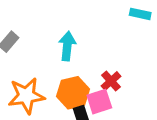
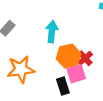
orange hexagon: (73, 93) -> (68, 56), moved

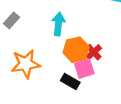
black rectangle: (63, 86) -> (70, 81), turned -42

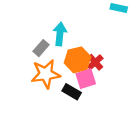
gray rectangle: (12, 20) -> (41, 48), moved
orange star: (26, 64) -> (46, 74), moved

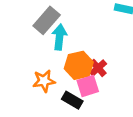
gray rectangle: (41, 48) -> (47, 20), moved, size x1.5
orange star: (46, 74) -> (44, 81), size x0.7

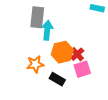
gray rectangle: (47, 20) -> (37, 17), turned -35
pink square: (88, 86) -> (82, 69), moved

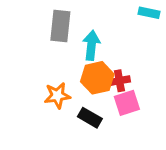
cyan arrow: (47, 30) -> (91, 45), moved
red cross: (77, 54) -> (119, 81), turned 32

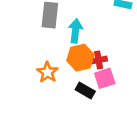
orange star: (57, 96) -> (47, 72), turned -30
black rectangle: (90, 118) -> (85, 90), moved

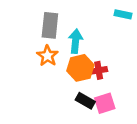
orange star: (47, 72) -> (47, 56), moved
pink square: (105, 78) -> (105, 103), moved

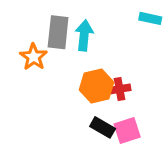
cyan arrow: (76, 41) -> (84, 35), moved
orange star: (47, 56) -> (34, 57), moved

